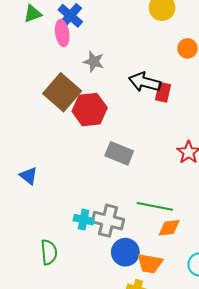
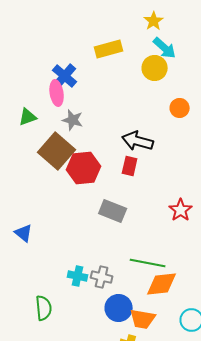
green triangle: (33, 14) -> (28, 117), moved
gray star: (94, 62) -> (73, 120), moved
red rectangle: (163, 92) -> (130, 166), moved
gray cross: (108, 221) -> (102, 277), size x0.7
orange diamond: (169, 228) -> (162, 284), size x1.4

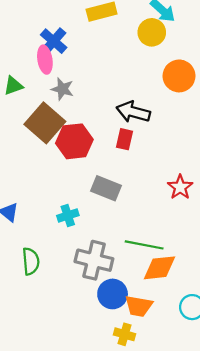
orange circle: (180, 108) -> (179, 76), size x1.5
cyan cross: (78, 276) -> (68, 215), moved, turned -30
gray cross: (102, 277) -> (94, 260), size x1.6
green semicircle: (44, 308) -> (31, 261), moved

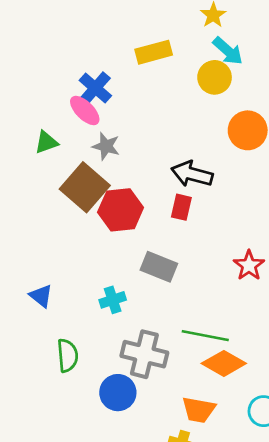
pink ellipse: (45, 60) -> (85, 110), turned -36
orange diamond: (159, 268) -> (224, 363), turned 36
blue circle: (113, 294) -> (118, 393), moved

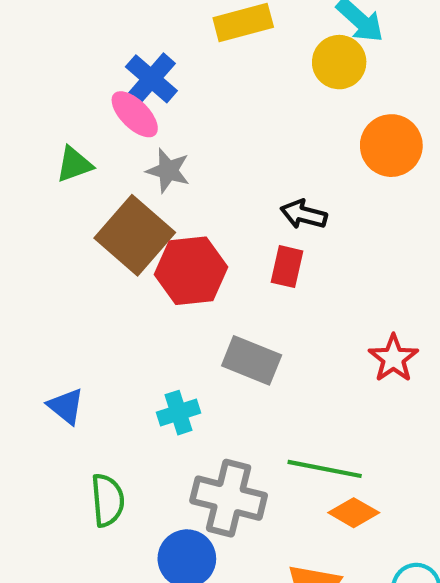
black arrow: (192, 174) -> (304, 214), size x0.7
orange diamond: (224, 363) -> (354, 513), size x0.7

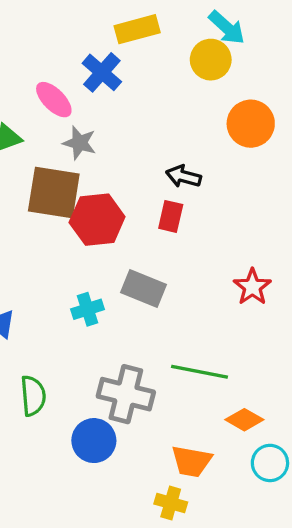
blue cross: (151, 79) -> (102, 72), moved
brown square: (135, 235) -> (54, 192), turned -32
cyan cross: (179, 413) -> (87, 309), moved
orange diamond: (354, 513) -> (244, 420), moved

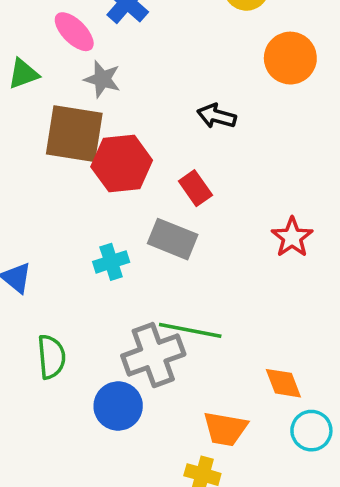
red rectangle: (171, 216) -> (195, 188), moved, turned -48
green line: (200, 372) -> (190, 330), moved
gray cross: (126, 394) -> (153, 355), turned -34
orange diamond: (244, 420) -> (283, 383), turned 39

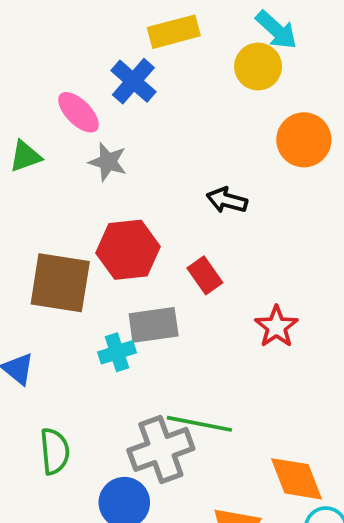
brown square: (74, 134) -> (60, 283), moved
red star: (292, 237) -> (276, 327), moved
gray rectangle: (173, 239) -> (154, 325), moved, turned -30
orange diamond: (283, 383) -> (297, 479), size x1.4

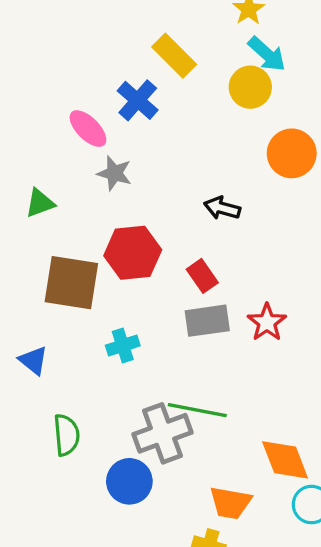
yellow rectangle: (174, 32) -> (174, 56), turned 60
green triangle: (25, 156) -> (40, 203), moved
gray rectangle: (154, 325) -> (207, 321), moved

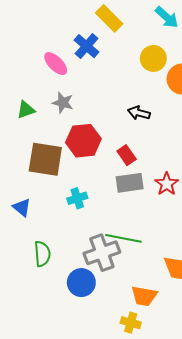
yellow circle: (250, 87) -> (153, 58), moved
gray star: (114, 173) -> (63, 103), moved

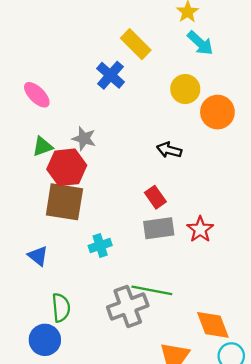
pink ellipse: (56, 64) -> (37, 95), moved
red hexagon: (83, 141) -> (67, 167), moved
blue circle: (81, 283) -> (45, 340), moved

